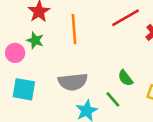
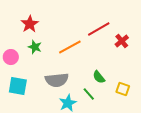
orange line: (74, 29) -> (70, 47), moved, turned 65
green star: (35, 40) -> (35, 47), moved

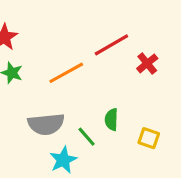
green semicircle: (99, 77) -> (111, 119), turned 40
green line: (89, 94) -> (87, 137), moved

